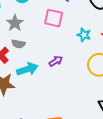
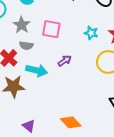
pink square: (54, 18) -> (51, 29), moved
cyan arrow: (27, 69) -> (37, 70), turned 35

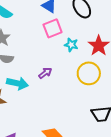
pink square: (51, 29) -> (53, 28), moved, turned -30

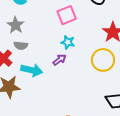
cyan star: (71, 45) -> (68, 42), moved

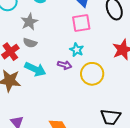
purple arrow: (59, 60) -> (65, 65), turned 40
yellow circle: (103, 60) -> (92, 74), moved

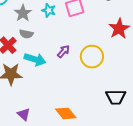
cyan star: (77, 50) -> (49, 10), moved
purple arrow: (65, 65) -> (64, 51), turned -56

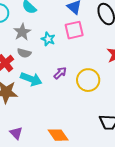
cyan star: (49, 10) -> (48, 39), moved

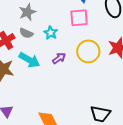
cyan star: (48, 39) -> (51, 33), moved
yellow circle: (88, 80) -> (88, 51), moved

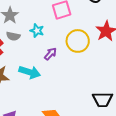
cyan arrow: (29, 60) -> (30, 72), moved

